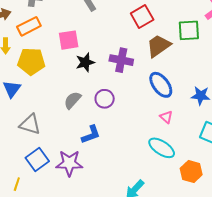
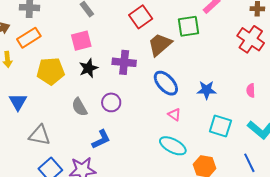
pink square: (69, 40) -> (81, 41), moved
yellow pentagon: (31, 61) -> (51, 71), moved
gray semicircle: (72, 100) -> (79, 107), turned -66

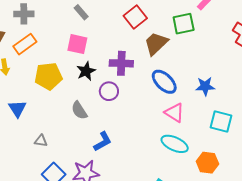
pink square: (81, 41) -> (77, 44), turned 30
purple circle: (111, 102) -> (109, 91), moved
pink triangle: (174, 115) -> (174, 113), size x1.5
gray triangle: (40, 135) -> (41, 141), size x0.6

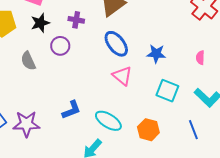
purple cross: (121, 63) -> (76, 20), size x0.7
blue L-shape: (103, 142) -> (71, 110), moved
cyan ellipse: (175, 144) -> (108, 121), moved

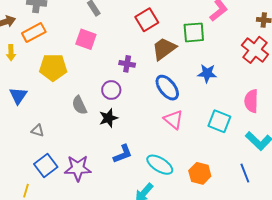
black star: (40, 23) -> (108, 118), moved
blue star: (156, 54) -> (207, 73), moved
pink semicircle: (200, 58) -> (251, 101), size x1.6
cyan square: (167, 91) -> (219, 121), moved

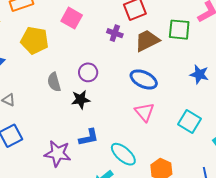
purple cross: (127, 64) -> (115, 33), moved
blue star: (207, 73) -> (199, 74), moved
blue ellipse: (167, 88) -> (144, 79), turned -36
purple star: (78, 168) -> (58, 154), moved

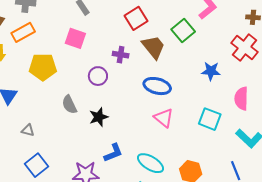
green square: (179, 30) -> (183, 31), turned -35
purple cross: (115, 33) -> (121, 55), moved
brown trapezoid: (147, 41) -> (153, 47), turned 88
purple circle: (88, 72) -> (98, 76), moved

